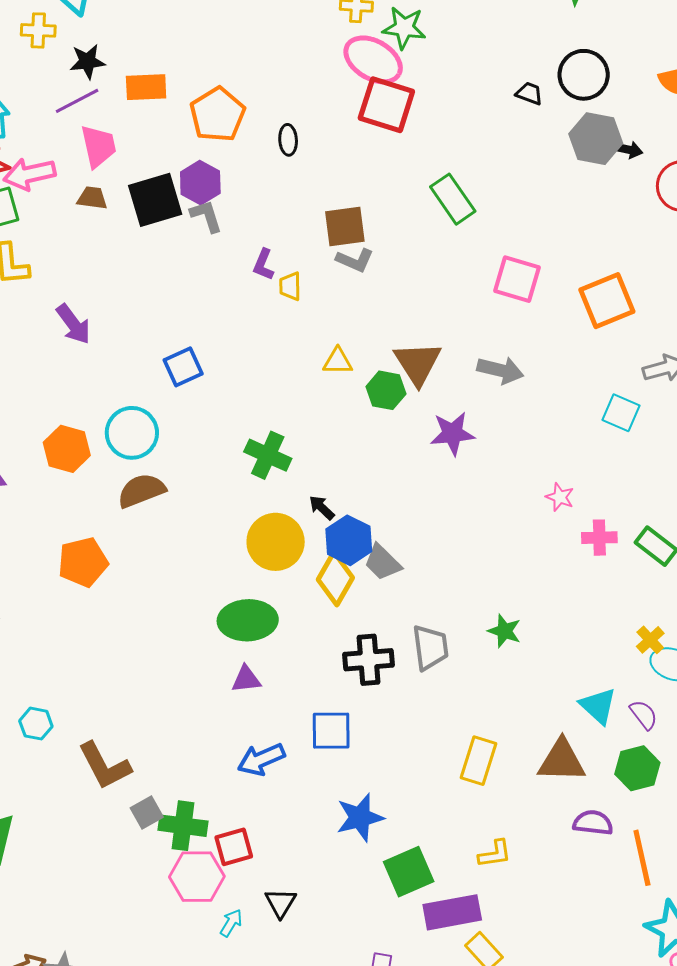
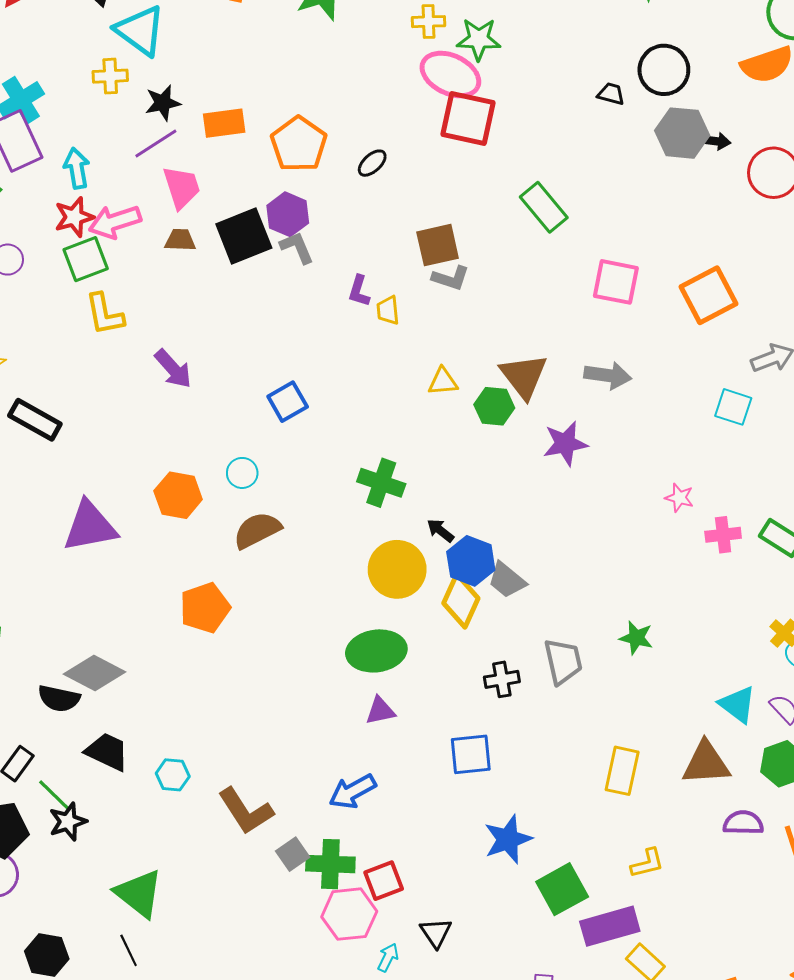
black ellipse: (288, 140) -> (372, 163), turned 56
cyan circle: (132, 433) -> (242, 473), size x0.6
black cross: (368, 660) -> (502, 679), size x0.7
blue arrow: (261, 759) -> (352, 791), moved

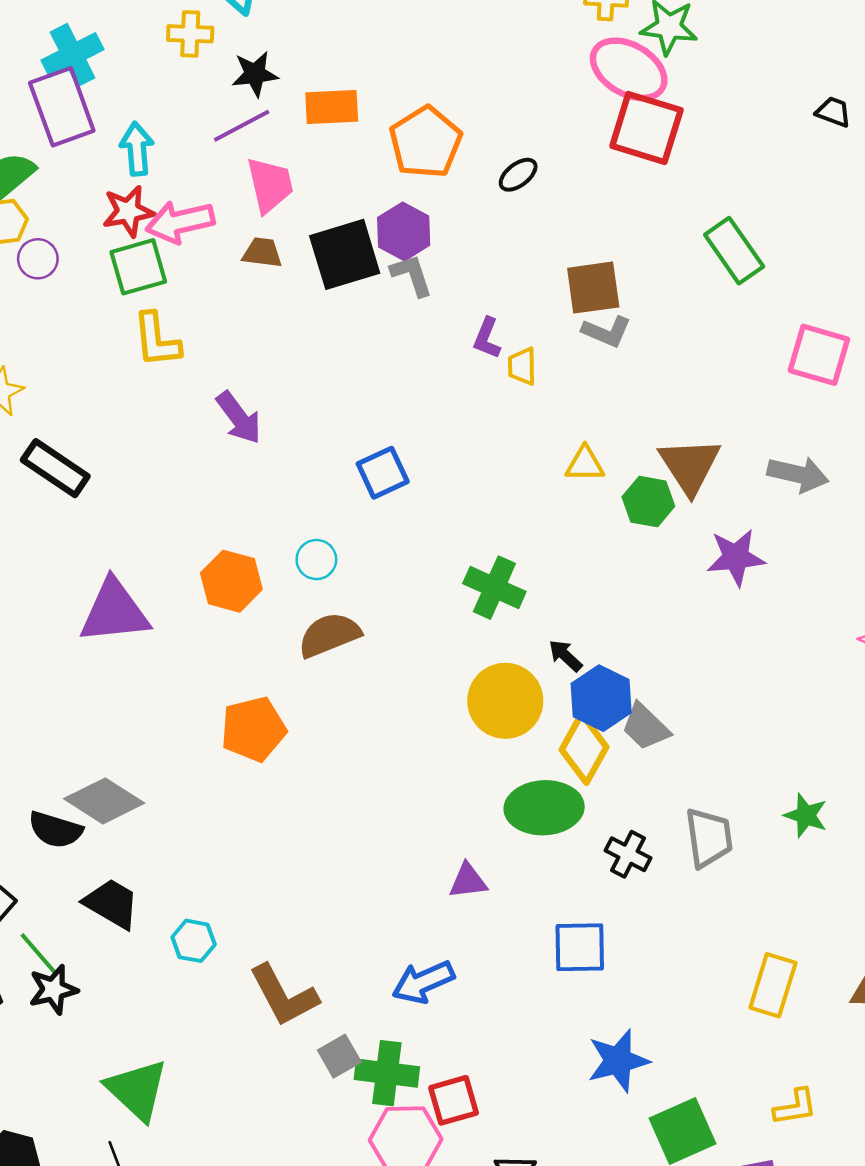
green ellipse: (376, 651) -> (544, 808), moved
black cross: (502, 679) -> (628, 854), turned 32

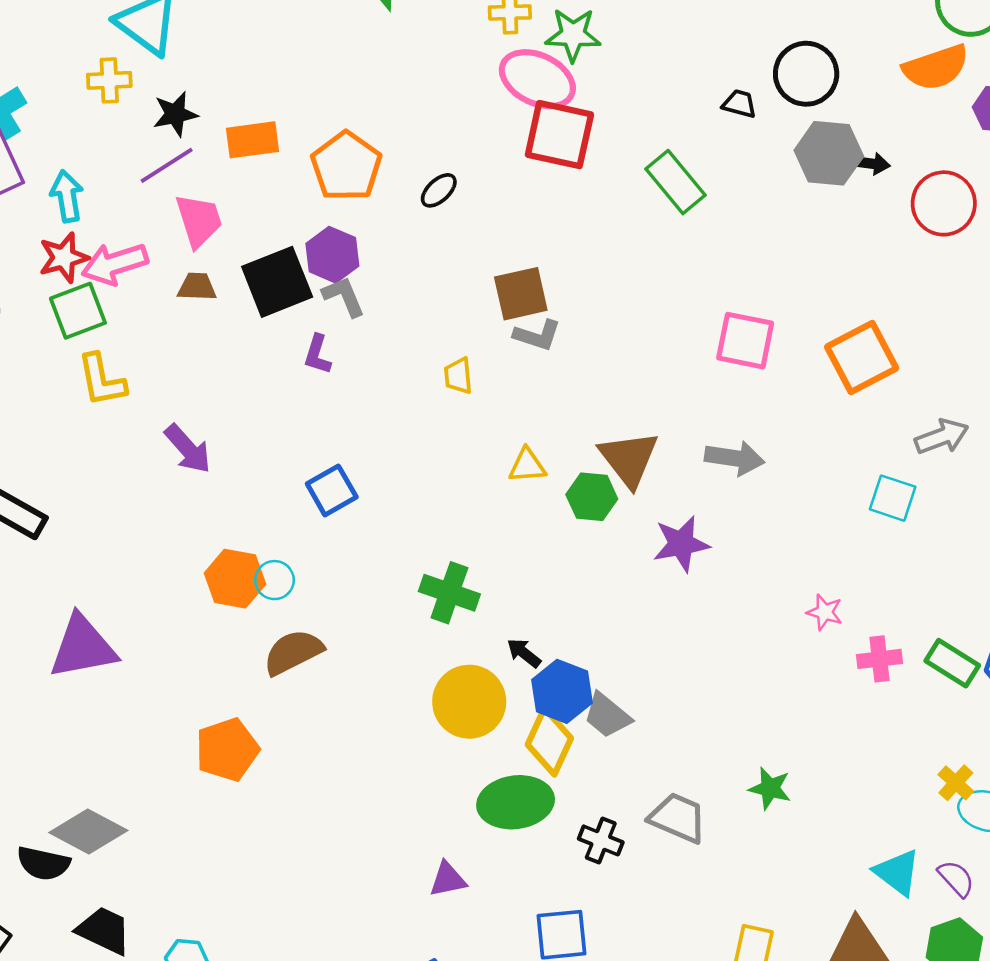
green rectangle: (734, 251) -> (675, 182), moved
purple L-shape: (487, 338) -> (317, 355), moved
orange hexagon: (231, 581) -> (235, 579), moved
gray trapezoid: (709, 838) -> (678, 818), turned -54

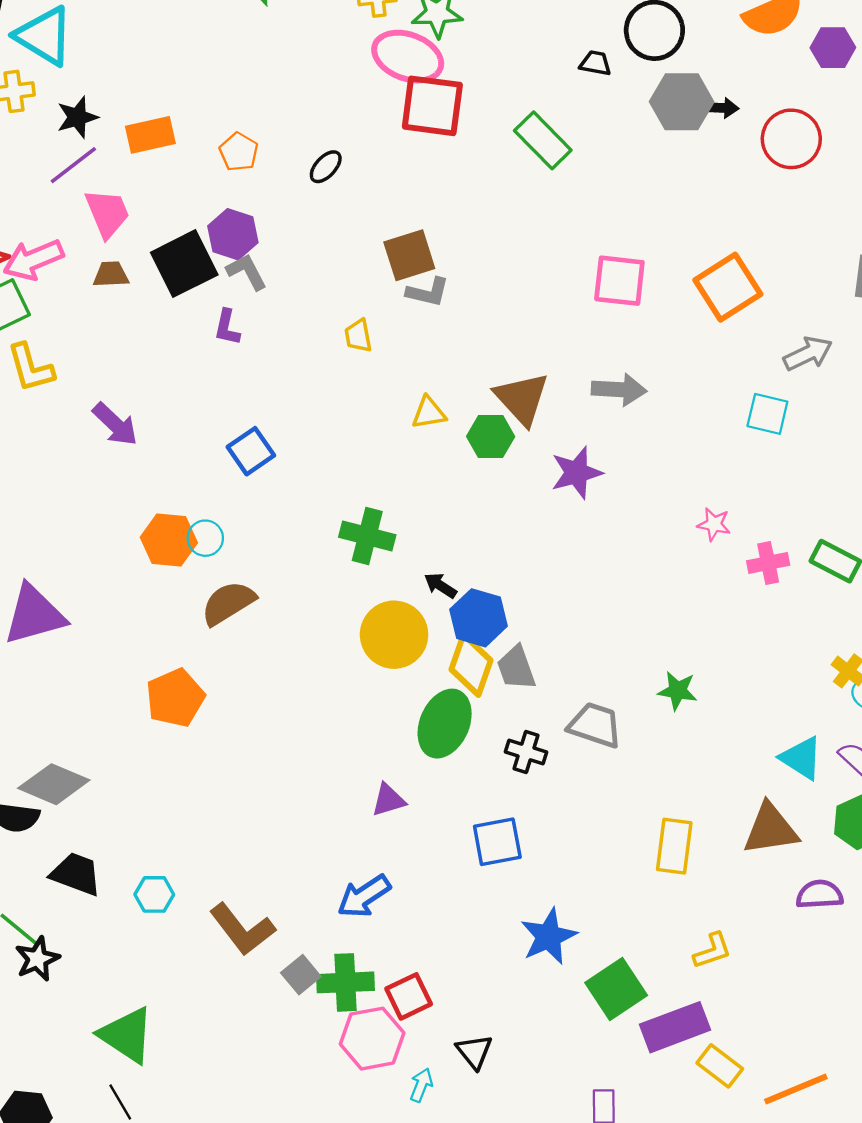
orange pentagon: (346, 166) -> (239, 152), size x0.6
gray trapezoid: (607, 715) -> (516, 668), moved, turned 36
green ellipse: (516, 802) -> (445, 724), turned -54

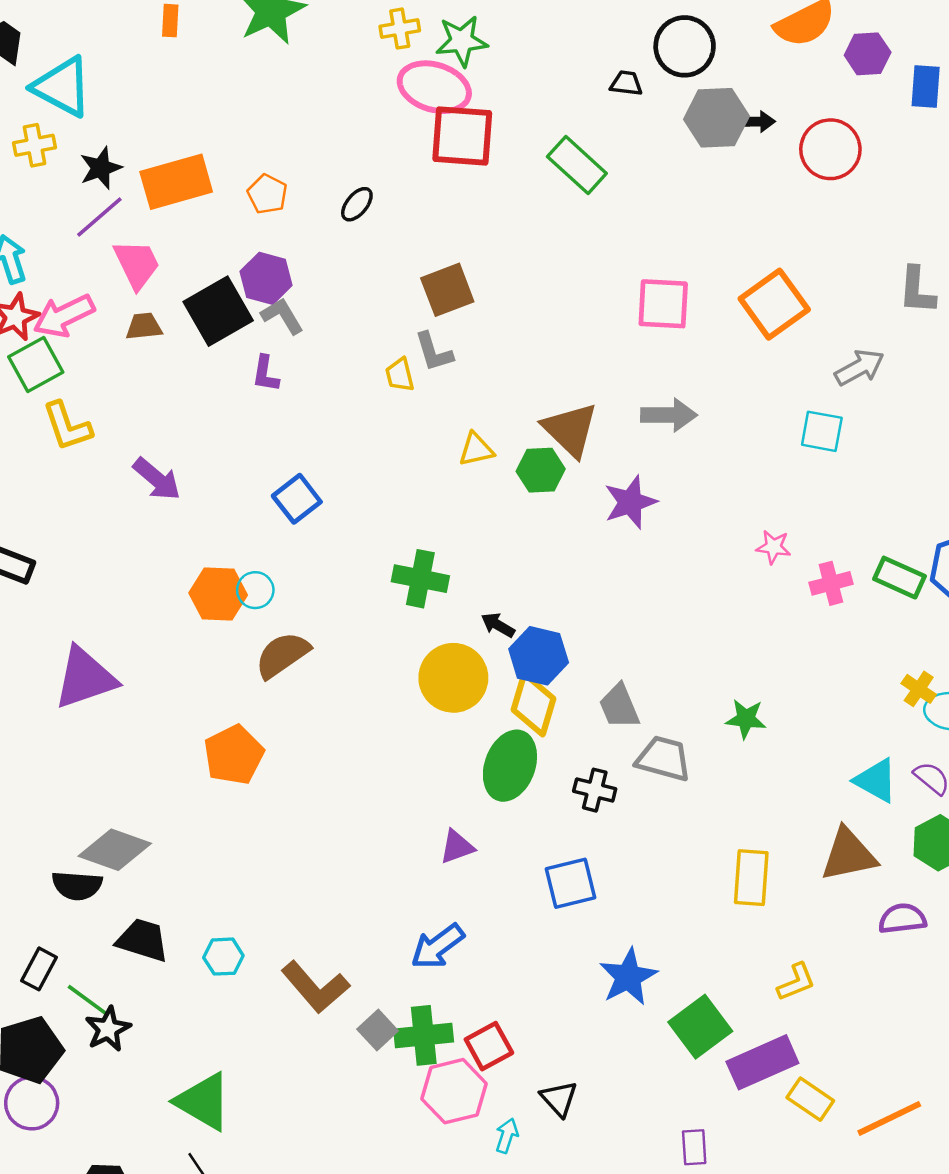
orange rectangle: (150, 135) -> (176, 182), size x1.4
gray L-shape: (428, 292) -> (434, 352), moved, turned 63
gray trapezoid: (516, 668) -> (619, 706), moved

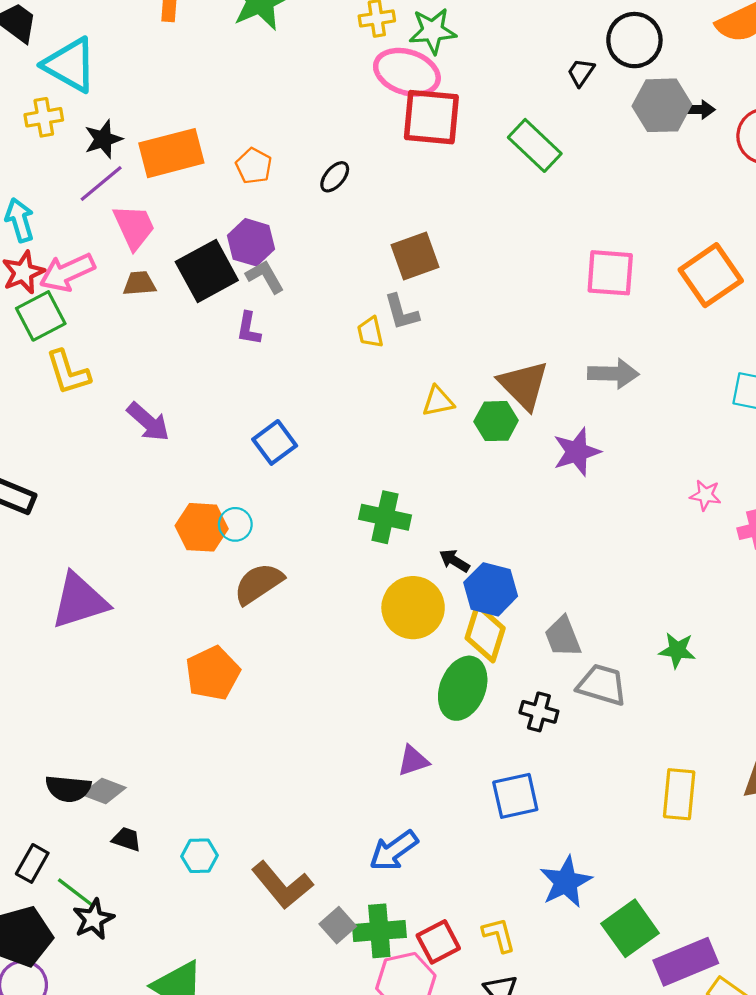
black trapezoid: (626, 83) -> (581, 72), turned -64
gray diamond: (115, 850) -> (104, 791), moved, size x0.7
black trapezoid: (143, 940) -> (127, 839), size x0.6
yellow L-shape: (796, 982) -> (499, 935), moved, turned -84

